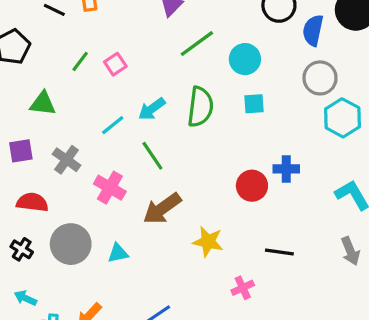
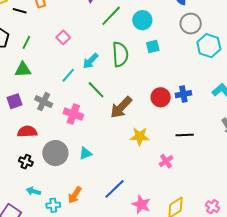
green line: (80, 61) -> (26, 42), moved
blue cross: (286, 169) -> (183, 94), moved
brown arrow: (162, 209) -> (121, 107), moved

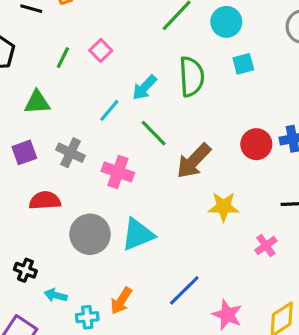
green line: (26, 42) -> (63, 58), moved
cyan triangle: (85, 153) -> (138, 234), size x1.6
black cross: (26, 162) -> (25, 270), moved

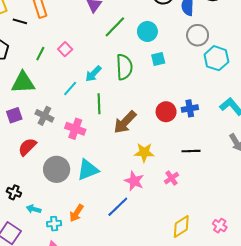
green triangle: (37, 102) -> (23, 83), size x1.4
green line: (154, 133) -> (99, 104), turned 42
red semicircle: (45, 200) -> (27, 147), turned -42
pink star: (227, 315) -> (134, 181), moved

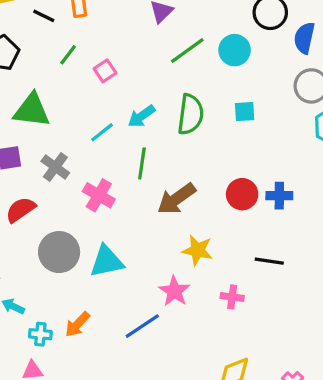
cyan circle: (147, 31) -> (235, 50), moved
green line: (40, 54) -> (68, 55), moved
pink cross: (171, 178) -> (232, 297), turned 32

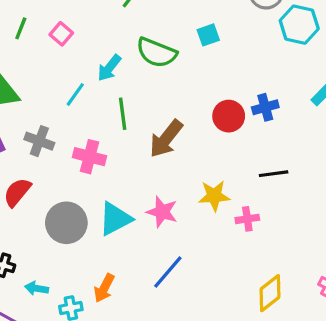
green semicircle: (191, 114) -> (156, 53), turned 120
yellow star: (198, 250) -> (214, 196), moved
pink star: (174, 291) -> (162, 212), moved

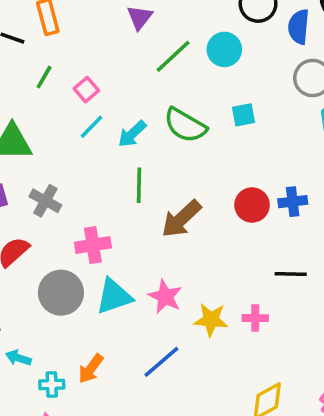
cyan line: (75, 94) -> (92, 127), moved
pink cross: (89, 157) -> (93, 245), moved, turned -32
yellow star: (214, 196) -> (211, 320), moved

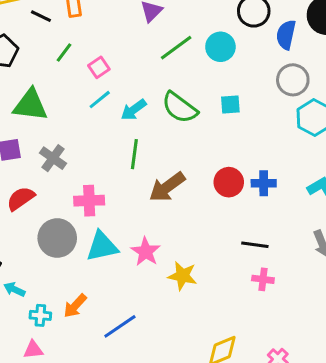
pink cross: (255, 318) -> (263, 279), moved
blue line: (161, 362) -> (120, 326), moved

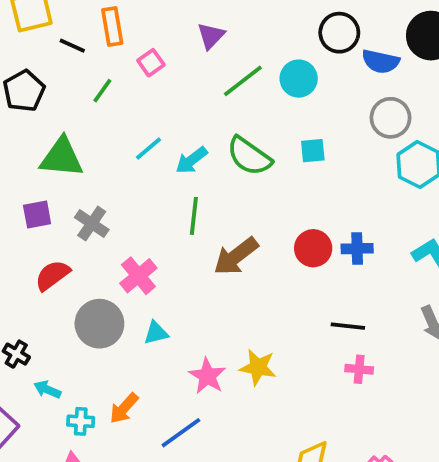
blue semicircle: (286, 35) -> (381, 61), turned -88
pink square: (99, 67) -> (151, 63), moved
pink cross: (89, 201) -> (138, 276), turned -36
cyan triangle: (102, 246) -> (156, 333), size x0.6
pink star: (146, 252) -> (207, 376), moved

